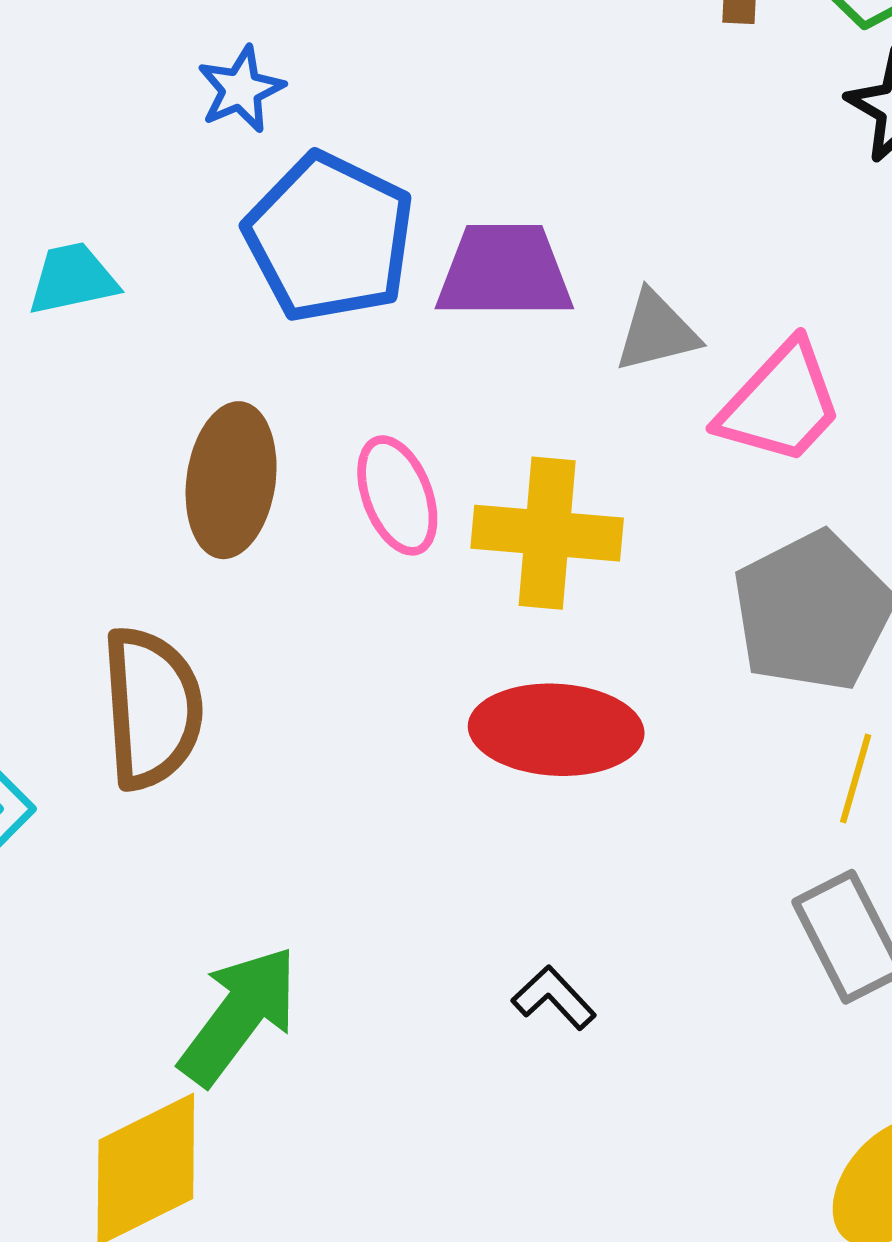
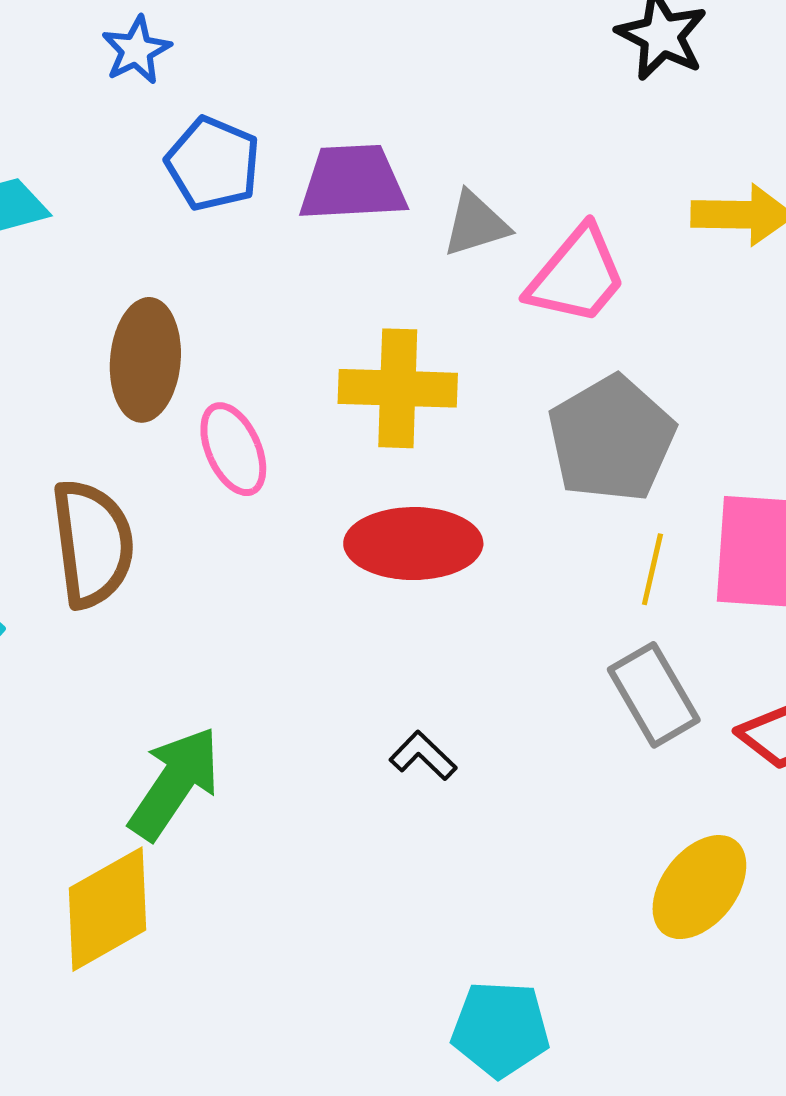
blue pentagon: (329, 238) -> (213, 164), size x0.7
pink ellipse: (397, 495) -> (233, 449), moved

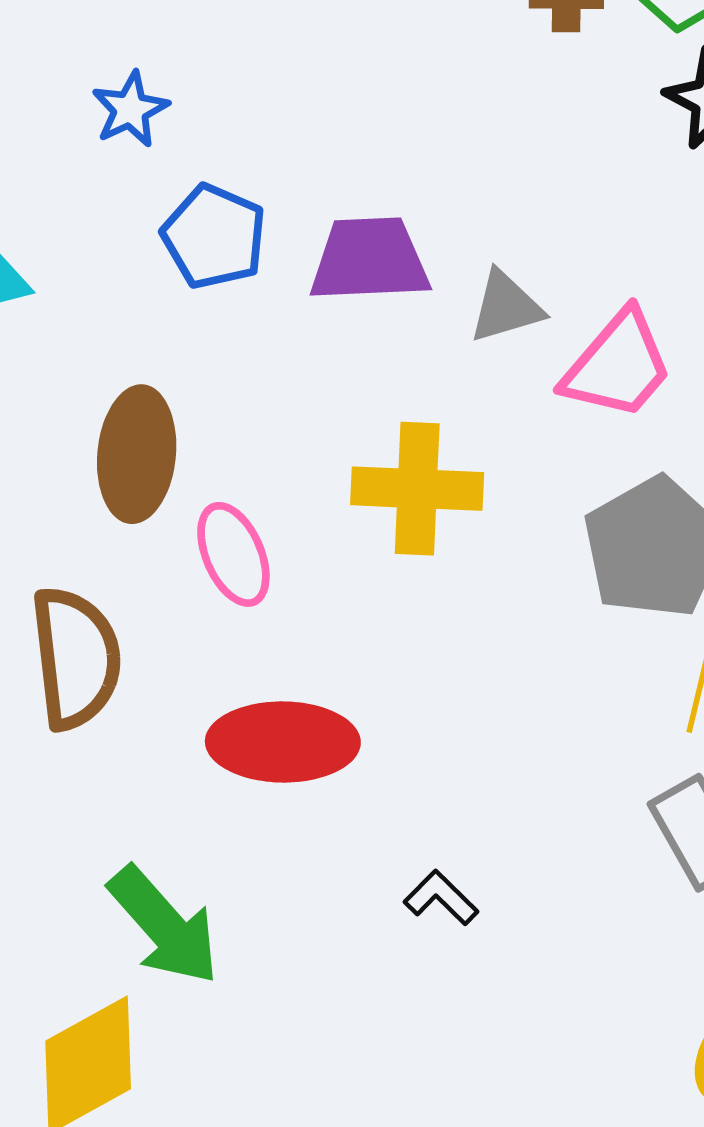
red ellipse: (413, 544) -> (283, 742), moved
green arrow: (174, 783) -> (164, 926), turned 104

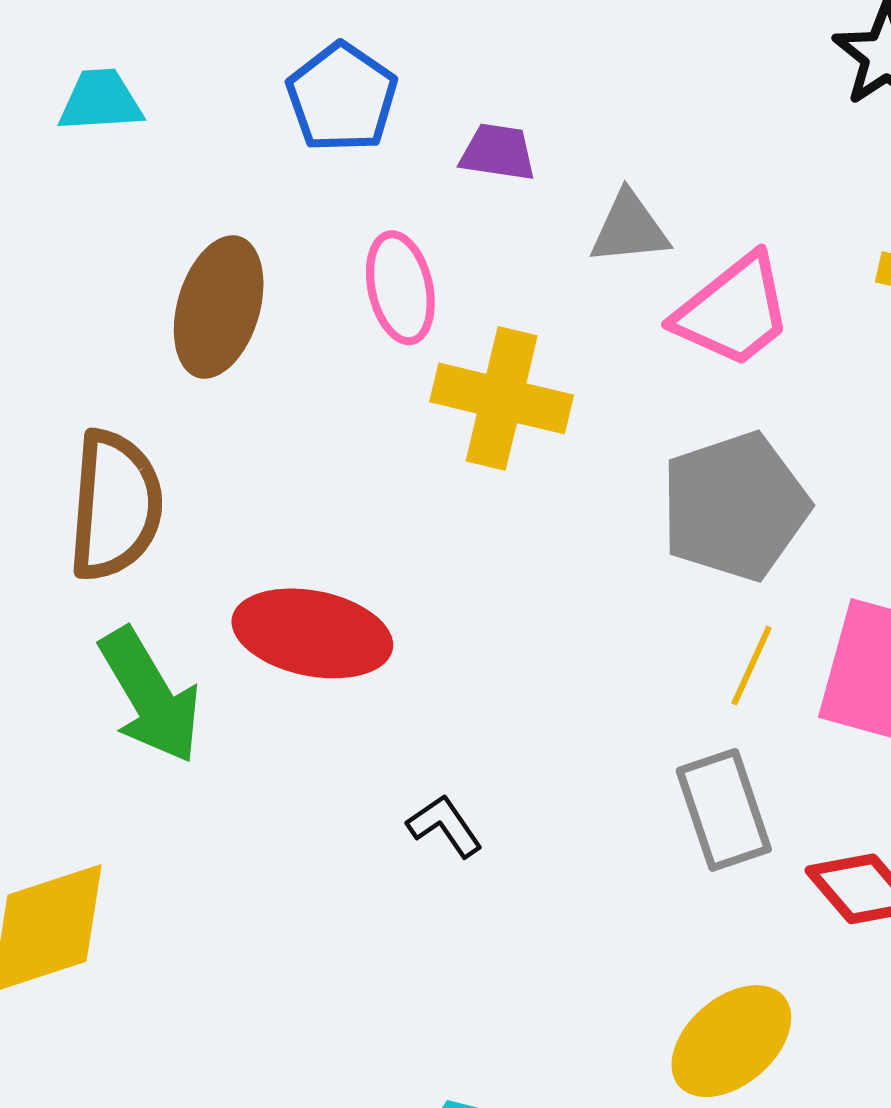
purple trapezoid: (369, 260) -> (498, 152), size x0.6
pink ellipse: (233, 554) -> (400, 288), moved
green arrow: (164, 926) -> (150, 696), moved

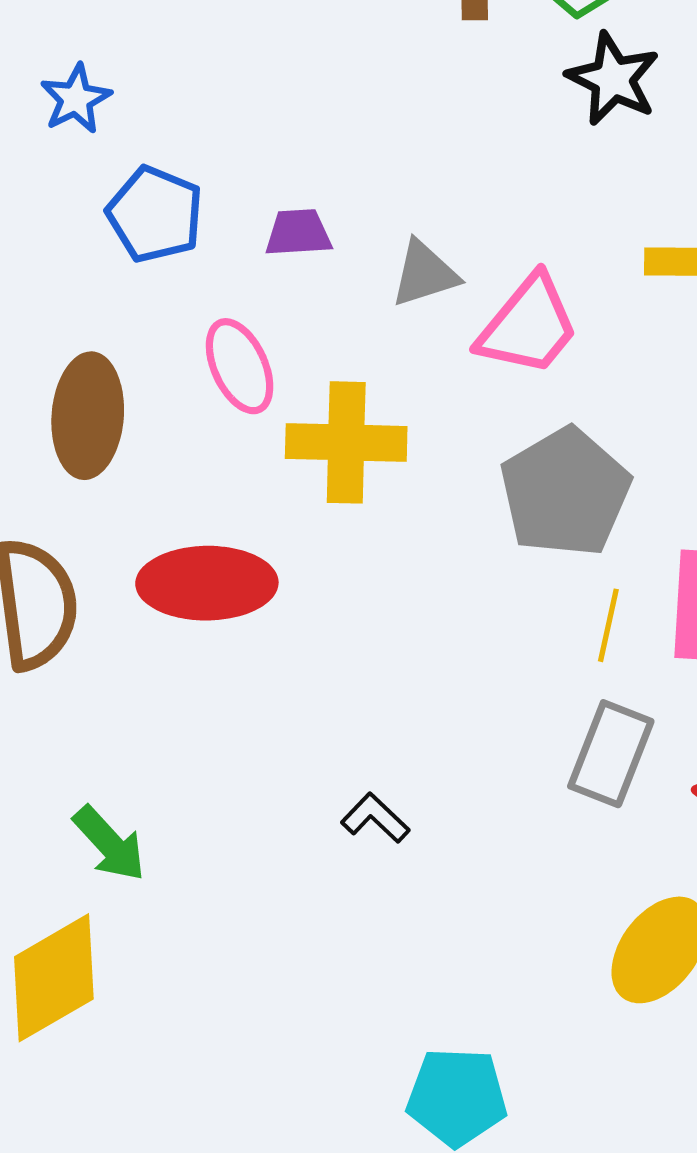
red ellipse: (312, 633) -> (207, 583), moved
green arrow: (150, 696) -> (109, 844), moved, size x0.7
gray rectangle: (724, 810) -> (611, 754), turned 52

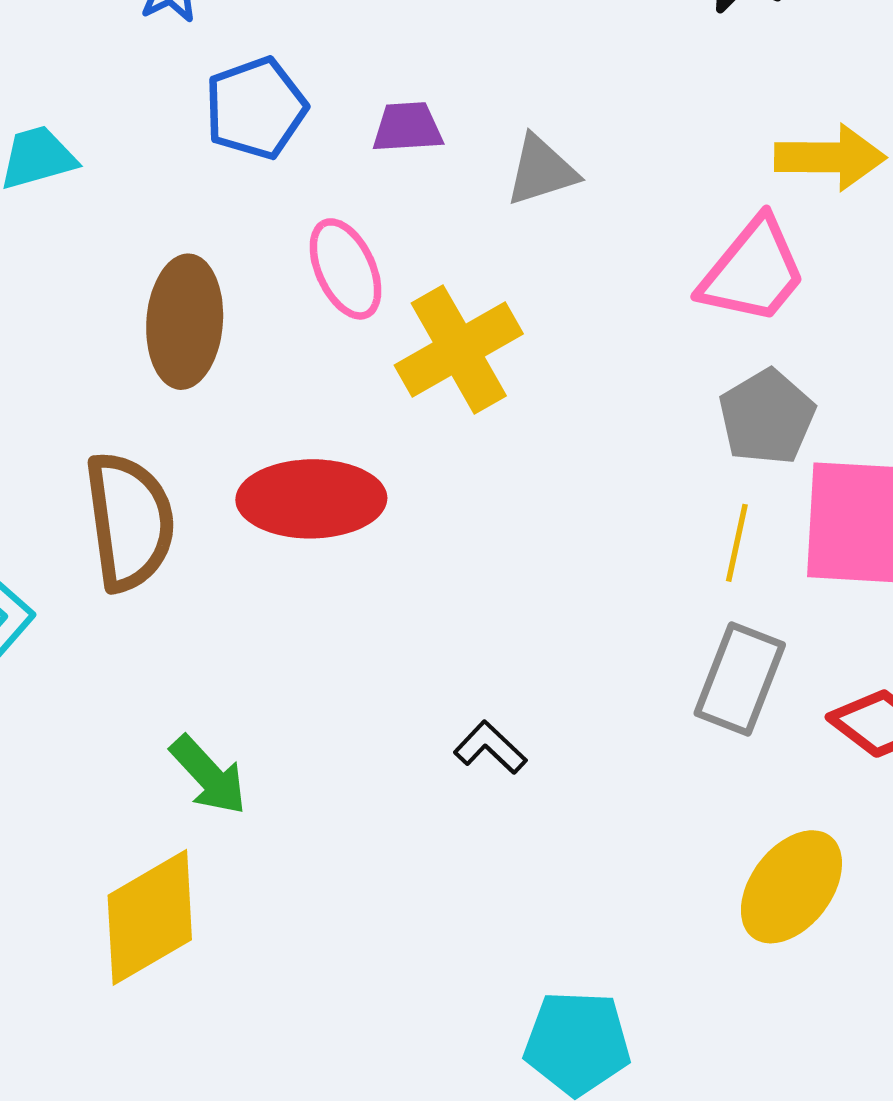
blue pentagon: (155, 214) -> (256, 108), turned 30
pink trapezoid: (528, 326) -> (753, 271), moved
yellow cross: (346, 442) -> (459, 349), turned -31
gray pentagon: (565, 492) -> (767, 417), moved, size x0.7

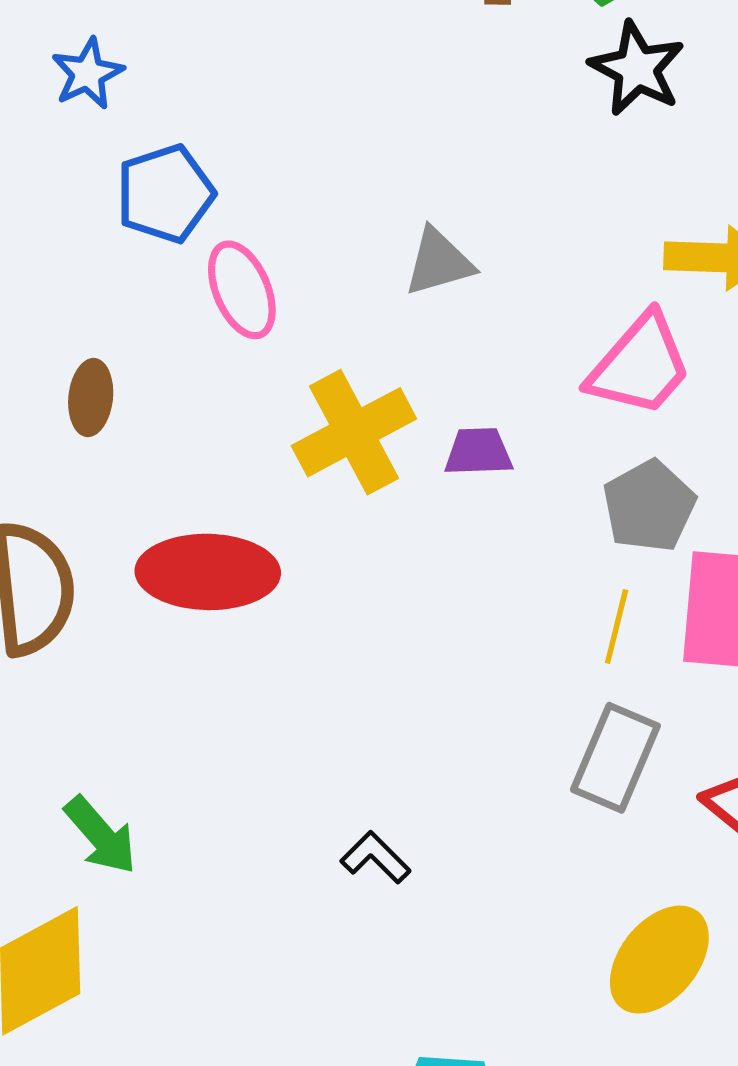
purple trapezoid: (407, 127) -> (478, 452), moved
pink ellipse: (346, 269) -> (242, 290), moved
brown ellipse: (185, 322) -> (91, 398), size x0.6
black L-shape: (490, 748) -> (375, 857), moved

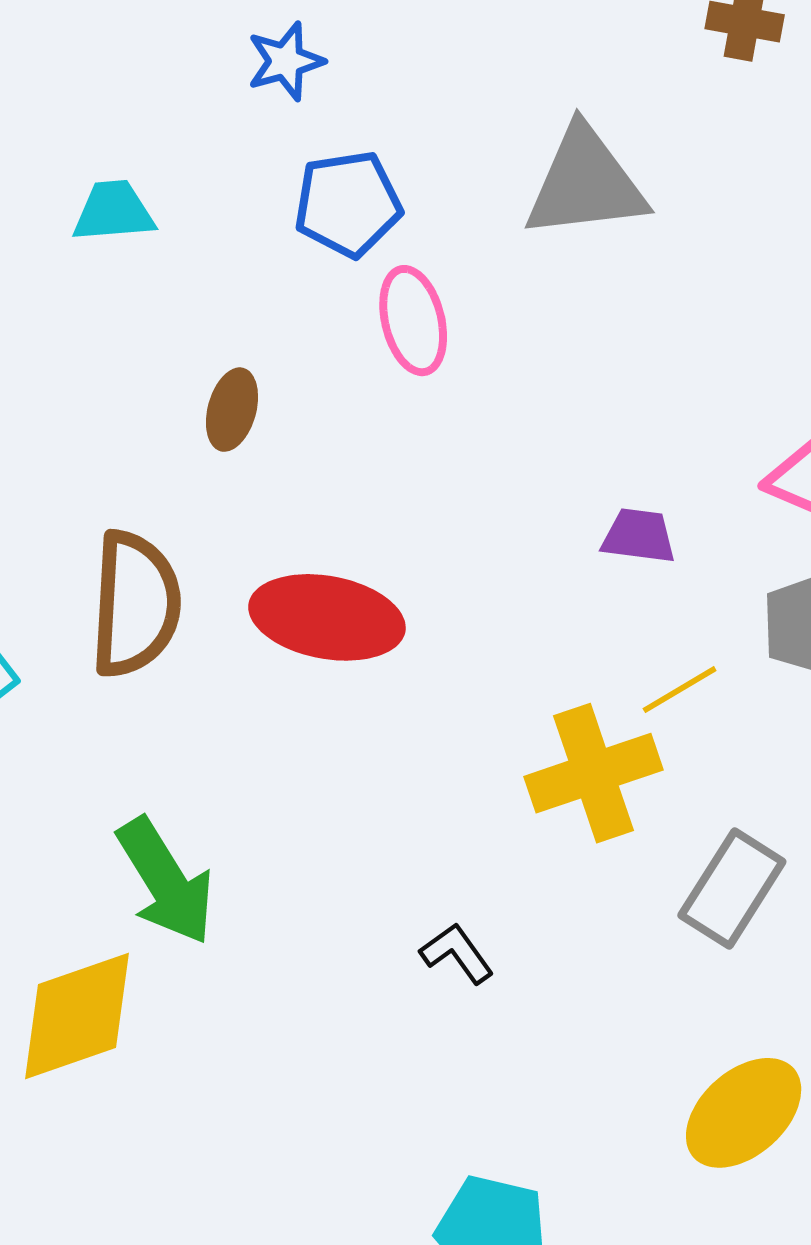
gray triangle: (439, 262) -> (585, 183), moved, size x1.6
yellow cross: (354, 432) -> (593, 773), moved
yellow line: (617, 626) -> (680, 690), moved, turned 36
green arrow: (101, 835) -> (166, 881), size x1.4

